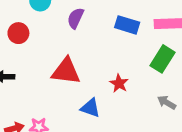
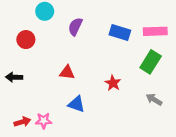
red triangle: (66, 71) -> (67, 72), size x0.6
blue triangle: (90, 108) -> (76, 104), moved

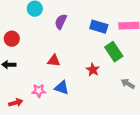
red circle: (26, 40) -> (12, 39), moved
green rectangle: (151, 62) -> (114, 52), moved, turned -66
pink star: (44, 121) -> (39, 91), moved

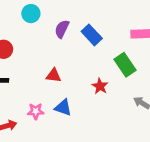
blue rectangle: (99, 27) -> (92, 35), moved, turned 30

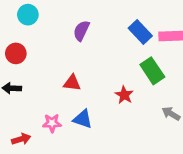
cyan circle: (31, 14) -> (28, 15), moved
blue rectangle: (92, 35) -> (140, 32), moved

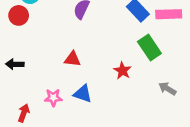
red circle: (16, 53) -> (19, 15), moved
red arrow: (21, 139) -> (24, 113), turned -54

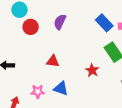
red circle: (19, 15) -> (31, 27), moved

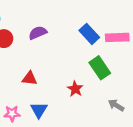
purple semicircle: (60, 22) -> (38, 33), turned 42
blue triangle: (61, 88) -> (39, 110), turned 42

